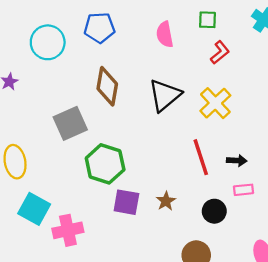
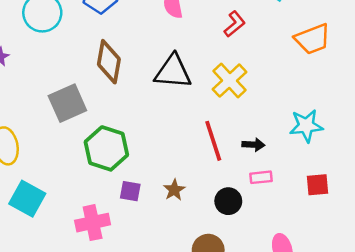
black triangle: (165, 95) -> (173, 72), turned 45
purple square: (126, 202) -> (130, 191), size x0.7
pink cross: (68, 230) -> (93, 223), moved

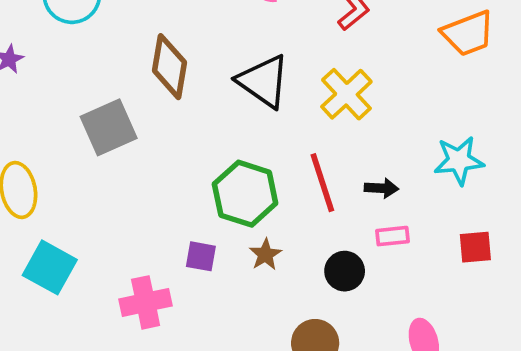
black triangle: (173, 72) -> (264, 81), turned 30
green hexagon: (106, 148) -> (245, 194), moved

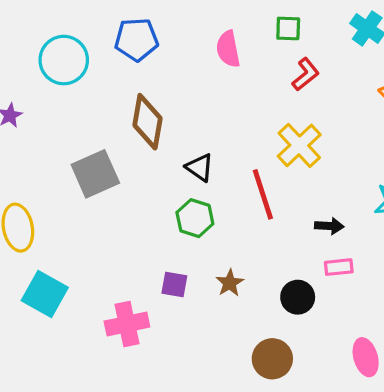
black triangle: (264, 81) -> (200, 168), moved, size x0.6
red line: (322, 183) -> (263, 194), moved
green hexagon: (245, 194) -> (195, 218), moved, size x0.7

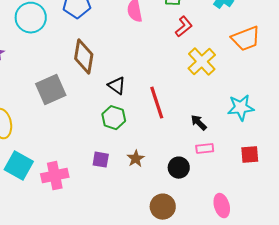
yellow cross: (299, 145) -> (202, 62), moved
black arrow: (329, 226) -> (199, 123), turned -138
pink cross: (127, 324) -> (55, 176), moved

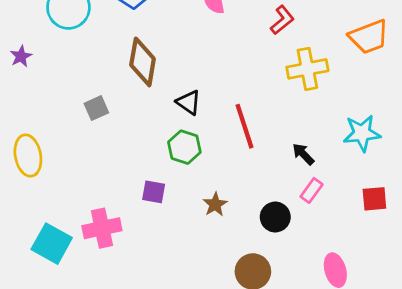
yellow cross: (202, 62) -> (307, 69), turned 32
gray square: (51, 90) -> (96, 108), size x0.6
pink rectangle: (205, 149) -> (312, 190), turned -48
purple square: (101, 160) -> (154, 192), moved
cyan square: (19, 166) -> (52, 244), moved

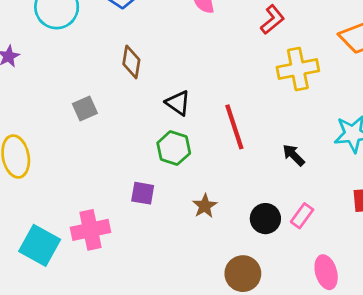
brown diamond: (143, 62) -> (131, 62), size x0.7
pink rectangle: (312, 190) -> (302, 216), moved

